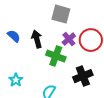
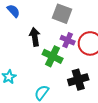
blue semicircle: (14, 36) -> (13, 11), moved
purple cross: (69, 39) -> (68, 40), turned -32

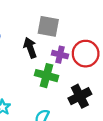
black arrow: (35, 37) -> (30, 48), moved

